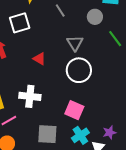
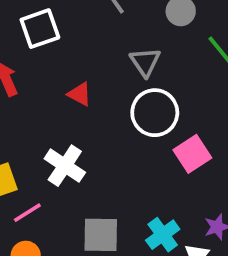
white cross: (30, 96) -> (65, 166), turned 30
pink square: (74, 110) -> (192, 154), moved, turned 36

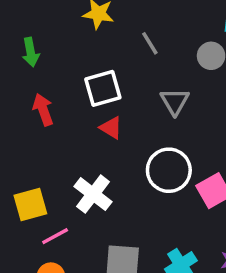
white square: (40, 29) -> (103, 88), moved
white circle: (155, 113) -> (169, 170), moved

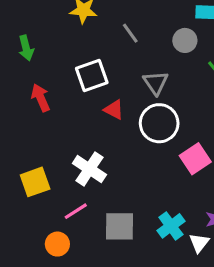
red triangle: (111, 128) -> (114, 110), moved
white circle: (169, 170) -> (159, 123), moved
pink line: (55, 236) -> (76, 211), moved

